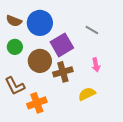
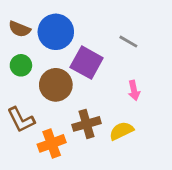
purple square: (62, 45) -> (87, 63), turned -30
brown cross: (63, 72) -> (87, 124), moved

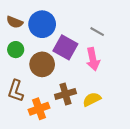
pink arrow: (134, 90) -> (93, 59), moved, size x1.5
brown L-shape: (21, 120) -> (16, 91), turned 45

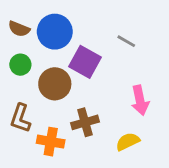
pink arrow: (93, 59) -> (140, 100), moved
yellow semicircle: (92, 99) -> (128, 142), moved
orange cross: (39, 109) -> (51, 142), turned 30

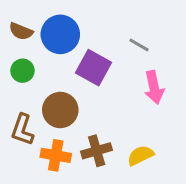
brown circle: (55, 84) -> (60, 110), moved
pink arrow: (140, 100) -> (154, 87), moved
brown cross: (85, 122) -> (97, 151), moved

